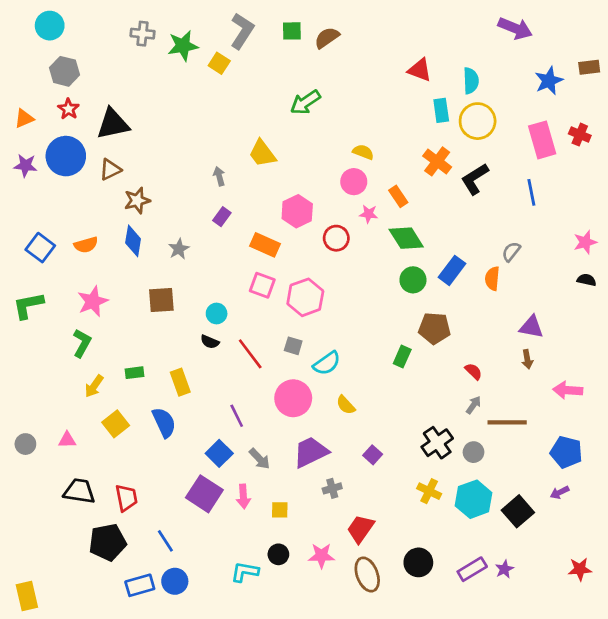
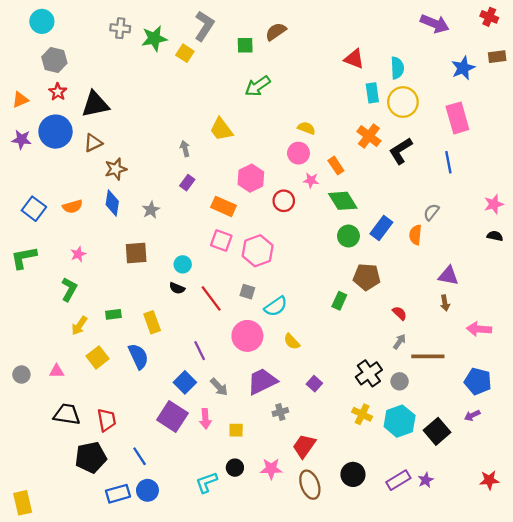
green square: (292, 31) -> (245, 45), moved
red cross: (580, 135) -> (489, 17), moved
pink star: (93, 301) -> (78, 254), size x0.6
cyan L-shape: (245, 572) -> (207, 482), turned -30

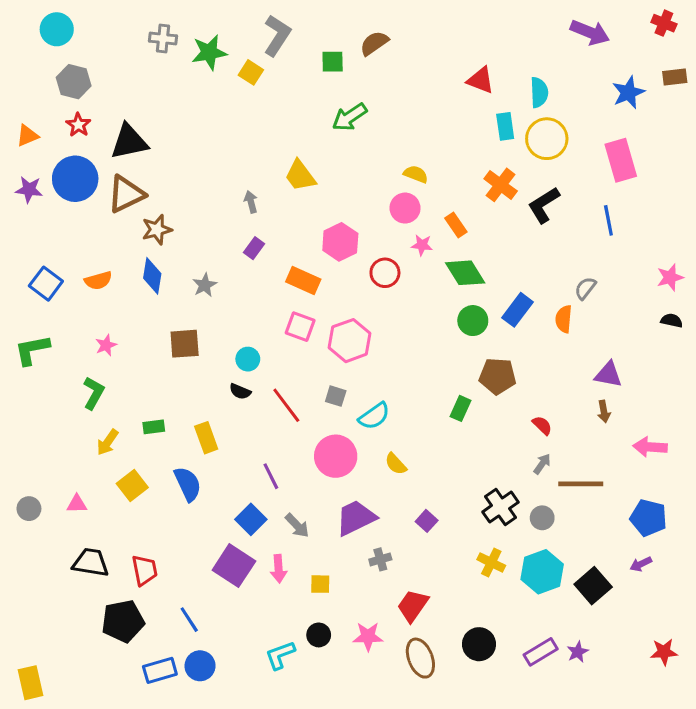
brown triangle: (93, 143) -> (126, 194), size x1.5

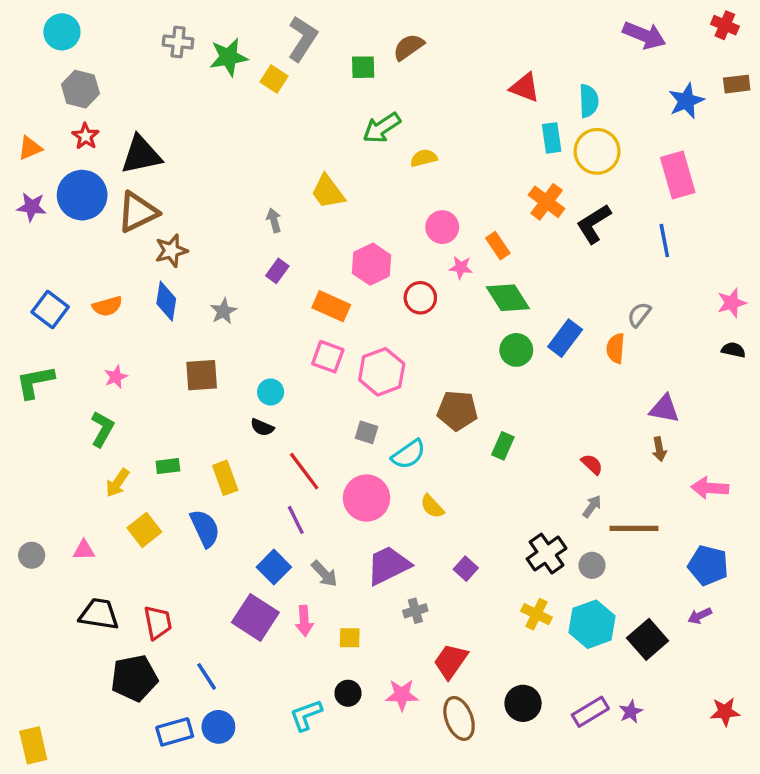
yellow semicircle: (416, 174) -> (424, 158), moved, turned -35
brown pentagon: (497, 376) -> (457, 411), moved
red line: (286, 405) -> (304, 471), moved

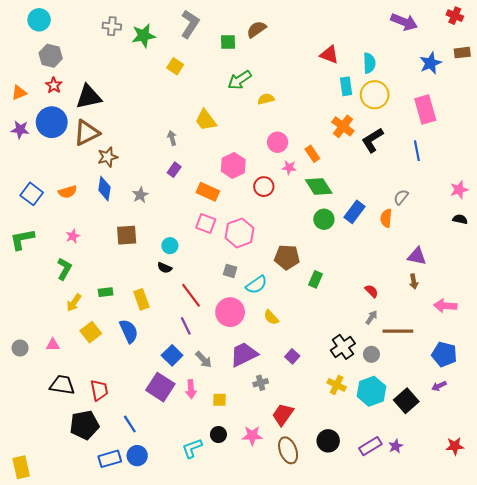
yellow square: (274, 79) -> (175, 66), moved

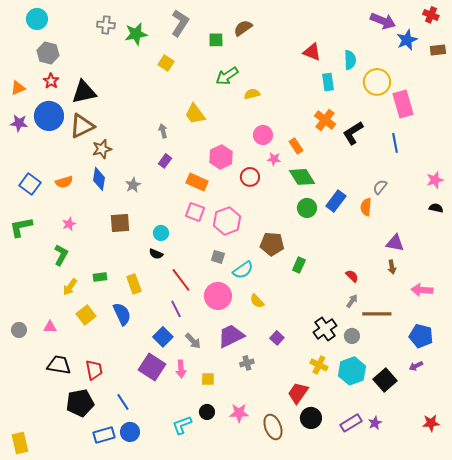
blue star: (431, 63) -> (407, 40), moved
yellow circle: (375, 95) -> (377, 82), moved
red trapezoid: (283, 414) -> (298, 393), moved

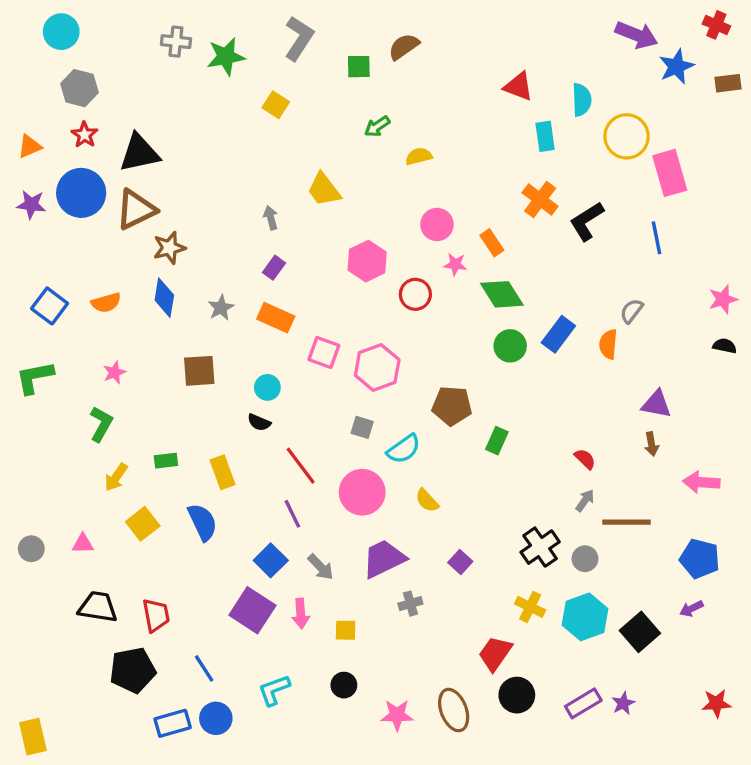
green arrow: (227, 76) -> (377, 126), size x0.7
orange rectangle: (197, 182) -> (276, 318), moved
pink star: (239, 413) -> (397, 715), moved
cyan L-shape: (182, 425) -> (274, 690), moved

